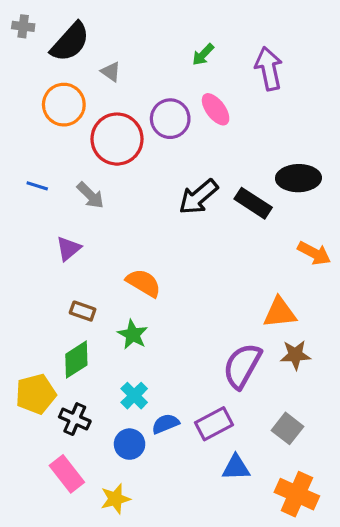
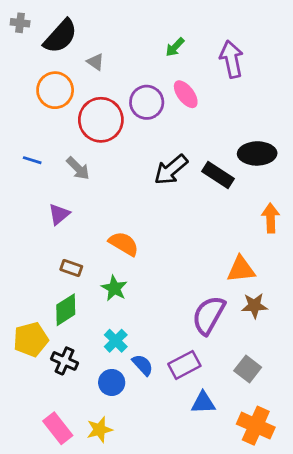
orange arrow: (314, 253) -> (271, 218), turned -120
blue semicircle: (165, 424) -> (143, 365), turned 70
pink rectangle: (67, 474) -> (58, 428), moved

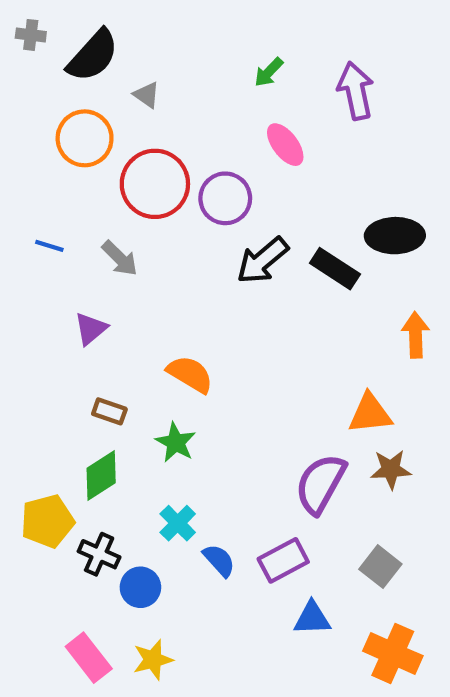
purple circle: (147, 102) -> (225, 198), moved
blue circle: (112, 382) -> (140, 587), moved

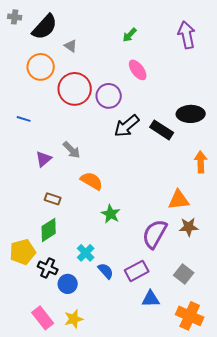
purple arrow: (356, 91) -> (187, 35), moved
gray arrow: (120, 258) -> (72, 150), moved
green star: (176, 442) -> (111, 214), moved

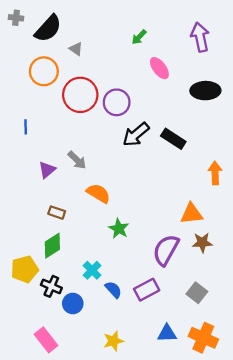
pink ellipse: (138, 70) -> (159, 68), moved
black ellipse: (191, 114) -> (205, 91), moved
blue line: (24, 119) -> (26, 127), turned 72
blue triangle: (151, 299) -> (167, 333), moved
yellow star: (74, 319) -> (113, 341), moved

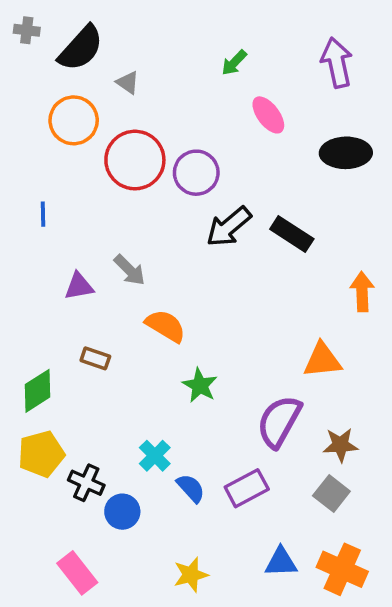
purple triangle: (47, 170) -> (79, 286), turned 30
brown star: (202, 243) -> (340, 445), moved
green diamond: (52, 246) -> (38, 391), moved

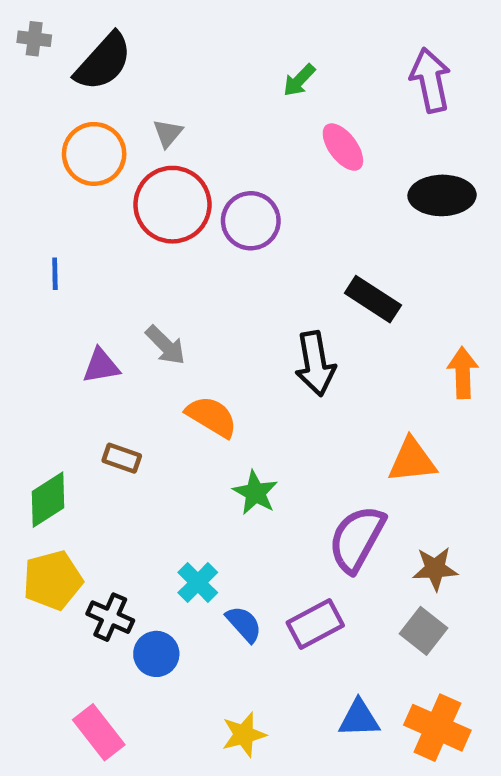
gray triangle: (128, 83) -> (168, 133), moved, turned 35
black arrow: (229, 227) -> (315, 364), moved, turned -60

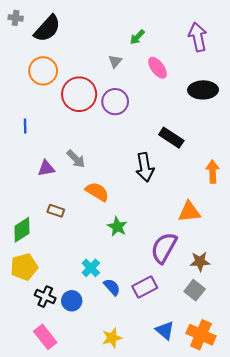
gray triangle: (168, 133) -> (115, 61), moved
black cross: (110, 617) -> (45, 297), moved
blue triangle: (359, 718) -> (165, 330), turned 42

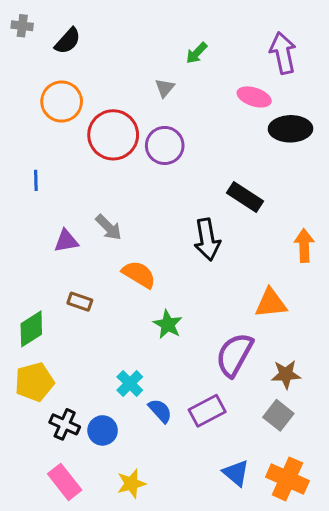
black semicircle: (47, 29) -> (68, 41), size x0.7
pink ellipse: (157, 68) -> (254, 97), moved, turned -35
yellow star: (112, 338) -> (131, 484), moved

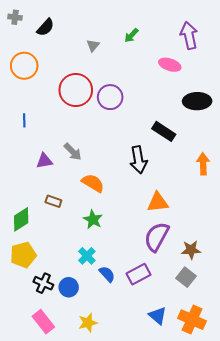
gray triangle: (165, 88) -> (93, 46), moved
orange circle: (62, 102) -> (24, 66), moved
black ellipse: (290, 129) -> (197, 101), moved
orange triangle: (271, 303) -> (158, 202), moved
green star: (168, 324) -> (93, 219), moved

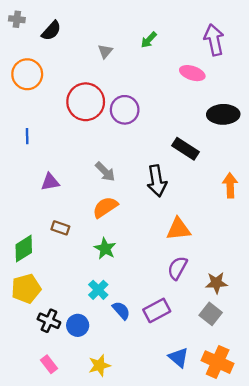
gray arrow: (73, 152) -> (105, 172), moved
orange semicircle: (93, 183) -> (105, 207), turned -65
purple semicircle: (157, 237) -> (177, 268), size x0.7
pink rectangle: (43, 322) -> (49, 364), size x0.7

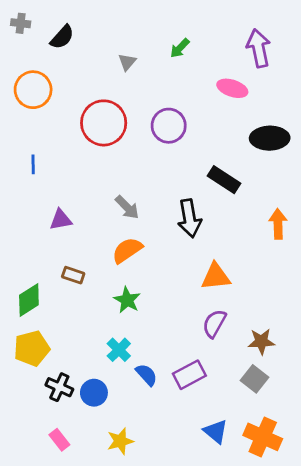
purple circle: (125, 110) -> (169, 126), moved

